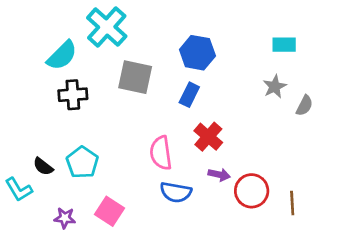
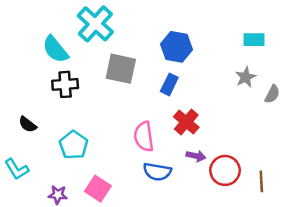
cyan semicircle: (62, 55) -> (55, 49), turned 96
black semicircle: (43, 166) -> (28, 124), moved

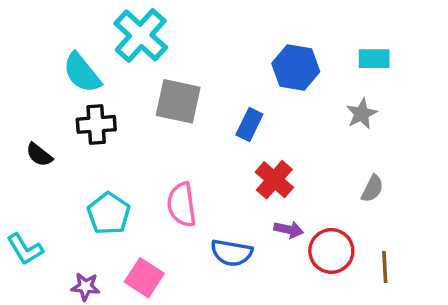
blue hexagon: (177, 47) -> (296, 67), moved
gray semicircle: (272, 94) -> (372, 189), moved
black semicircle: (28, 124) -> (39, 155), moved
pink semicircle: (144, 137) -> (182, 205), moved

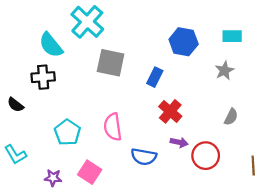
black cross: (96, 124) -> (43, 77), moved
black semicircle: (39, 155) -> (15, 105), moved
brown line: (385, 267) -> (253, 166), moved

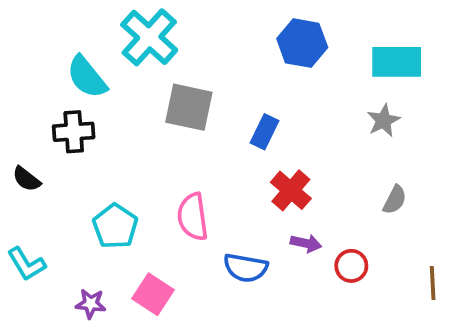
cyan rectangle: (232, 36) -> (397, 62), size x1.5
blue hexagon: (184, 42) -> (302, 43), moved
red circle: (206, 156) -> (351, 266), size x0.7

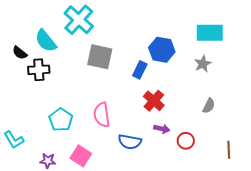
blue hexagon: (302, 43) -> (162, 50), moved
black semicircle: (26, 179) -> (20, 53), moved

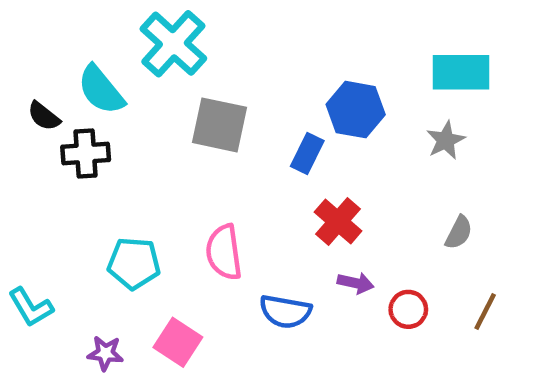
cyan pentagon: (61, 120) -> (134, 263), turned -30
brown line: (229, 150) -> (485, 312), moved, turned 30

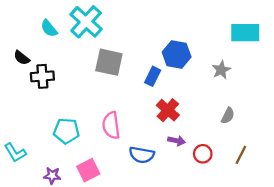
cyan rectangle: (461, 72) -> (245, 33), moved
cyan semicircle: (101, 90) -> (49, 28), moved, size x0.7
pink square: (178, 342) -> (88, 170), turned 30

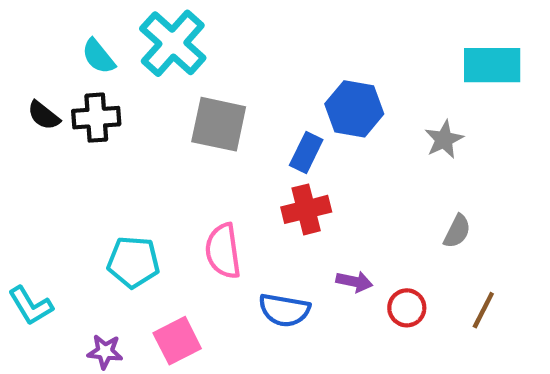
black cross: (42, 76) -> (96, 118), moved
red cross: (168, 110) -> (306, 209), moved, turned 35

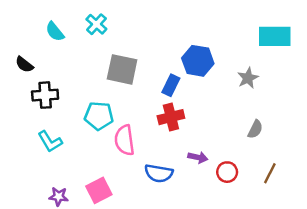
cyan cross: (173, 43) -> (96, 24), size x0.6
black cross: (96, 118) -> (45, 95), moved
cyan pentagon: (133, 262) -> (99, 116), moved
cyan L-shape: (31, 306) -> (50, 141), moved

